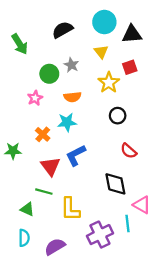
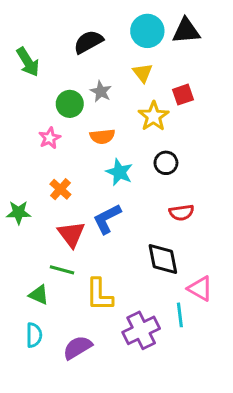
black triangle: (132, 34) -> (186, 31), moved
cyan star: (67, 122) -> (119, 172), moved, turned 30
red semicircle: (129, 151) -> (181, 212), turned -49

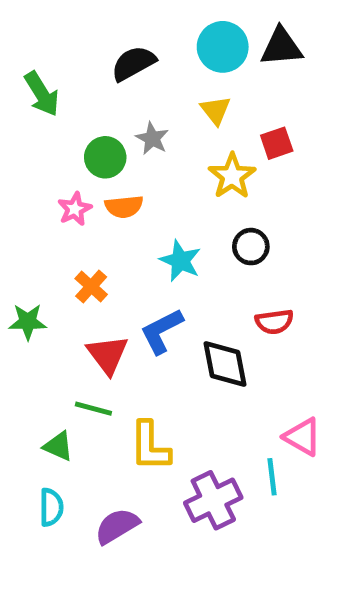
orange semicircle: (102, 136) -> (124, 207), moved
black diamond: (163, 259) -> (225, 364), moved

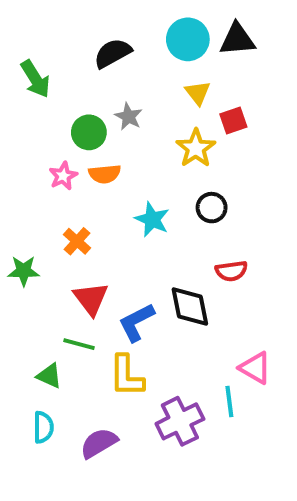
yellow triangle: (216, 110) -> (198, 93), moved
blue L-shape: (162, 331) -> (136, 322), moved

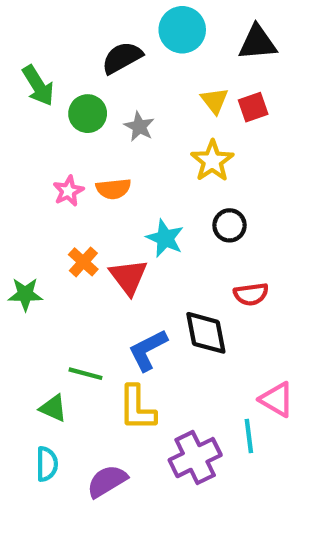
cyan circle: (188, 39) -> (182, 30), moved
red square: (233, 120) -> (253, 107), moved
green circle: (89, 132) -> (88, 114), moved
red triangle: (91, 299) -> (128, 277), moved

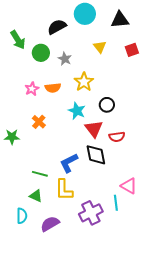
red square: (253, 107) -> (132, 50), moved
yellow star: (212, 161) -> (84, 82), moved
red triangle: (128, 277) -> (94, 129), moved
green triangle: (53, 408) -> (36, 196), moved

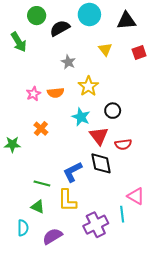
green circle: (41, 53) -> (37, 16), moved

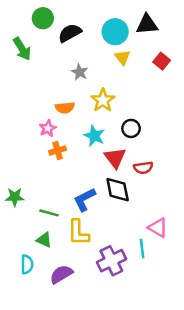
cyan circle: (89, 14) -> (115, 32), moved
red square: (139, 53) -> (162, 61), turned -32
pink star: (33, 94) -> (48, 128), moved
orange cross: (41, 129) -> (58, 150), moved, turned 32
green star: (12, 144) -> (15, 197), moved

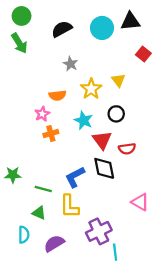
green circle: (43, 18) -> (22, 16), moved
yellow triangle: (122, 57) -> (118, 80), moved
cyan line: (142, 248) -> (115, 252), moved

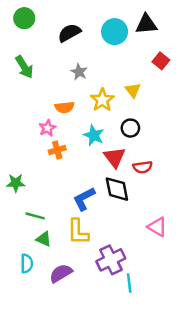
green arrow: (19, 43) -> (24, 67), moved
green star: (13, 175) -> (16, 183), moved
green line: (43, 189) -> (35, 216), moved

